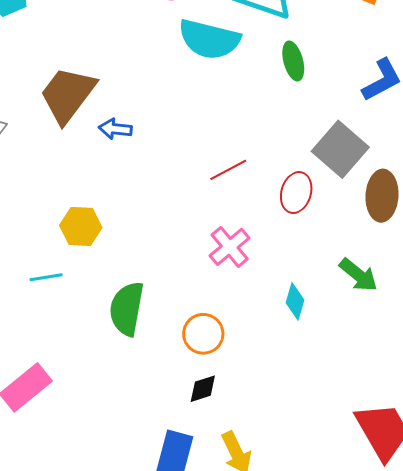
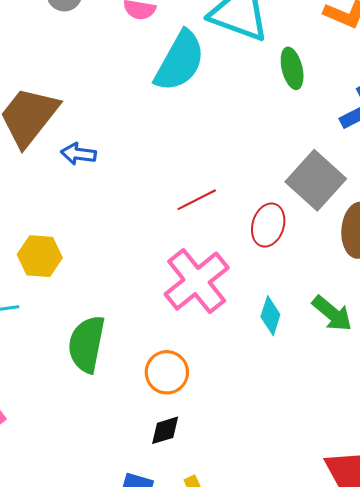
cyan semicircle: (209, 39) -> (180, 61), turned -76
green ellipse: (293, 61) -> (292, 68), moved
pink cross: (230, 247) -> (197, 281), size x1.5
cyan diamond: (295, 301) -> (270, 316), moved

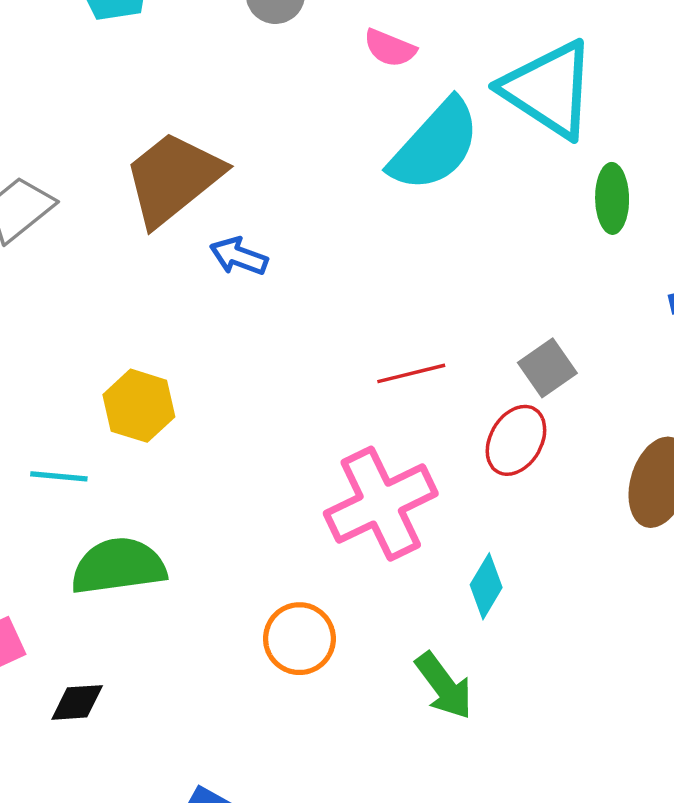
gray square: (316, 180) -> (547, 368), moved, size x0.6
green arrow: (332, 314) -> (444, 686), moved
green semicircle: (87, 344) -> (118, 566), moved, turned 58
black diamond: (165, 430) -> (77, 702), moved

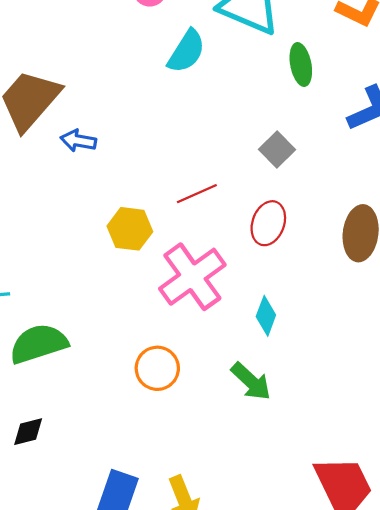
cyan semicircle: (435, 145) -> (186, 51), size x0.7
gray square: (547, 368) -> (277, 150), moved
yellow hexagon: (139, 406) -> (130, 229), moved

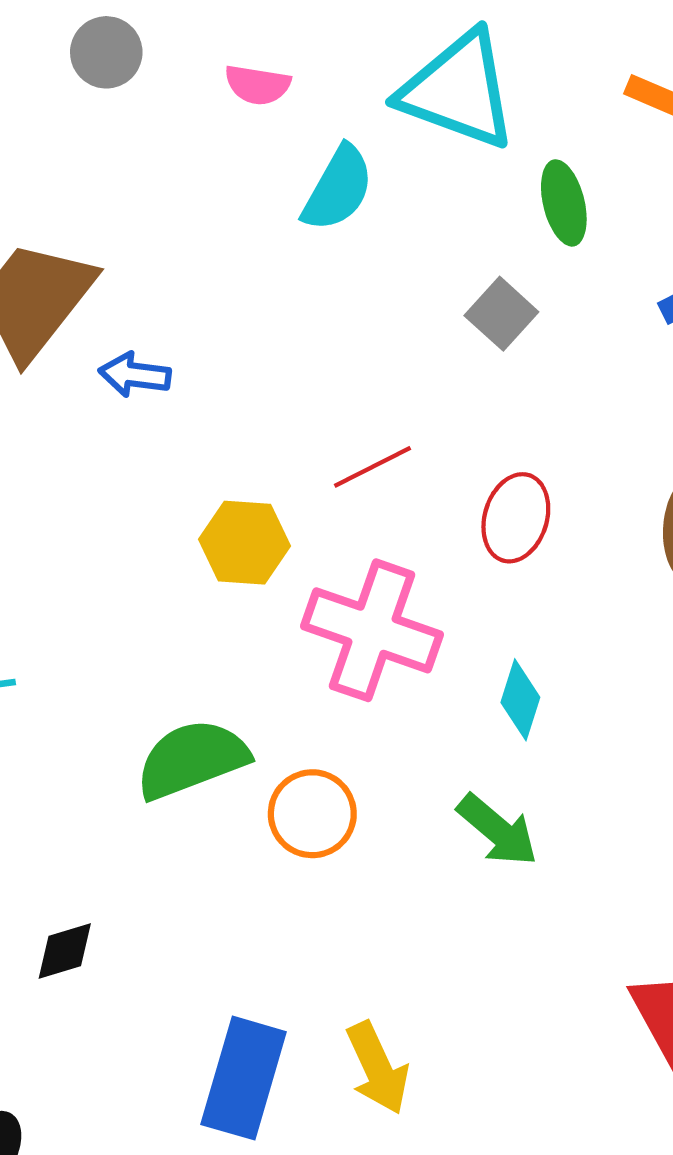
gray square: (277, 150) -> (501, 314), moved
pink cross: (192, 277) -> (372, 630), turned -32
green semicircle: (39, 344) -> (192, 759), moved

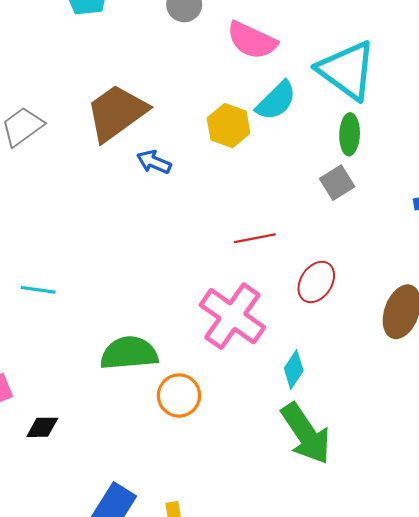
pink semicircle: (257, 85) -> (252, 40), size x1.6
green ellipse: (564, 203) -> (350, 134), moved
yellow hexagon: (245, 543) -> (229, 126), moved
green arrow: (498, 830) -> (306, 434), moved, size x1.5

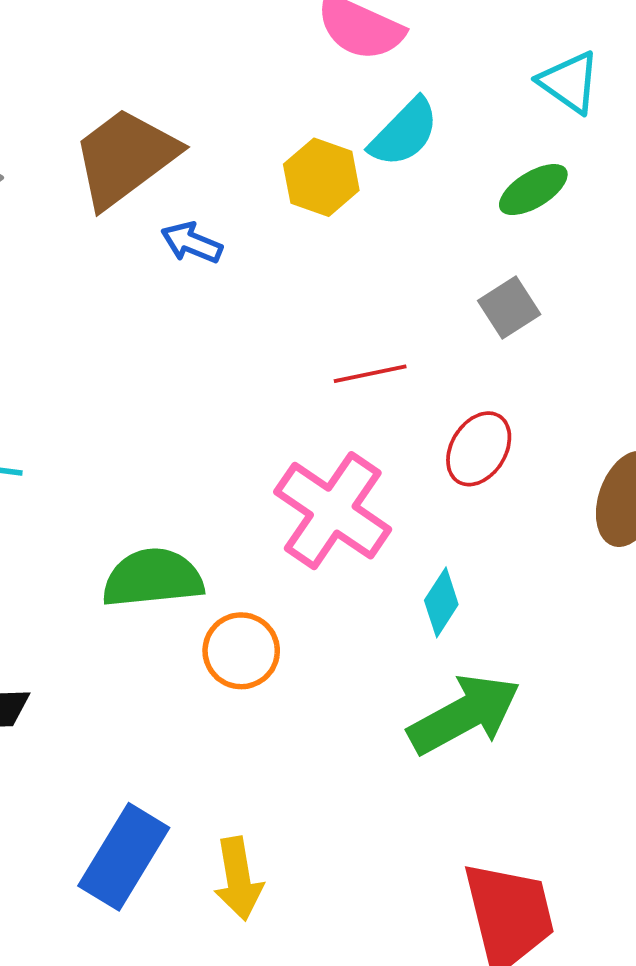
cyan triangle: (347, 70) -> (569, 82), moved, size x0.6
green ellipse: (350, 134) -> (533, 190), turned 57
gray square: (337, 183) -> (509, 307), moved
green arrow: (306, 434) -> (464, 714), turned -84

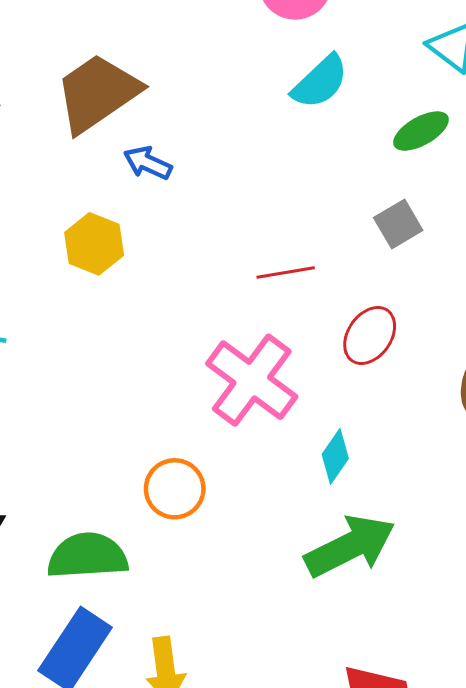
yellow hexagon: (321, 177) -> (94, 244), moved
green semicircle: (153, 578) -> (87, 556), moved

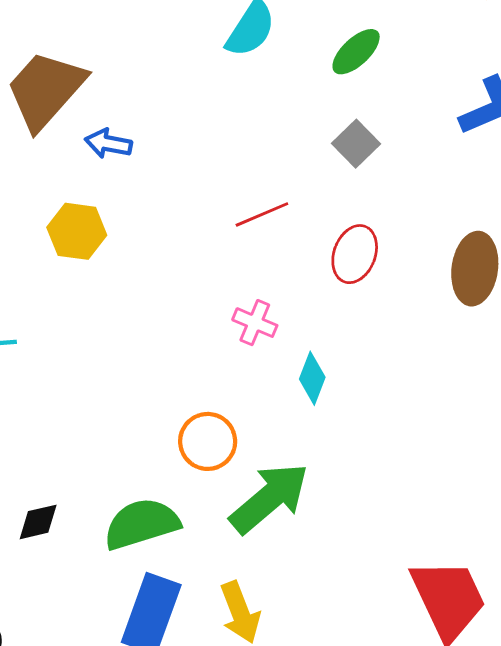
pink cross: (252, 380) -> (255, 323), size x0.5
cyan diamond: (335, 456) -> (312, 378), moved
green arrow: (350, 546) -> (269, 498), moved

